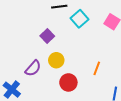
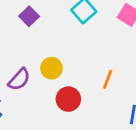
purple square: (47, 36) -> (29, 16), moved

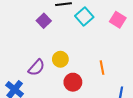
orange line: (108, 79) -> (102, 68), turned -32

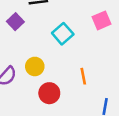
cyan square: (84, 17) -> (63, 34), moved
pink square: (118, 20) -> (101, 20), turned 35

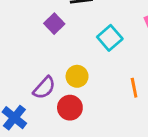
red circle: (49, 93) -> (70, 108), moved

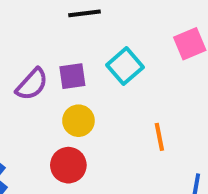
purple square: (54, 24) -> (72, 76), moved, turned 36
purple semicircle: (44, 88) -> (32, 84), moved

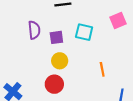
cyan square: (125, 66) -> (84, 32), turned -36
purple semicircle: (32, 84) -> (34, 30), moved, turned -48

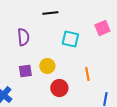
purple square: (56, 37) -> (25, 71), moved
red circle: (54, 84) -> (59, 88), moved

